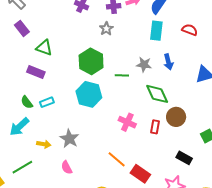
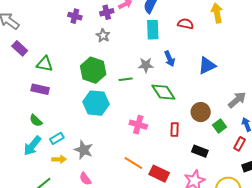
cyan rectangle: (47, 102) -> (57, 138), moved
brown circle: (176, 117) -> (201, 112), moved
red rectangle: (155, 127) -> (175, 130), moved

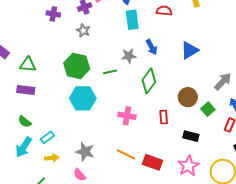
green diamond: (163, 92) -> (149, 81), turned 75
gray star: (84, 150) -> (85, 152), moved

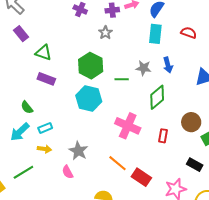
purple rectangle: (26, 90) -> (46, 79), moved
pink cross: (127, 116) -> (128, 126), size x1.4
black rectangle: (191, 136) -> (195, 165), moved

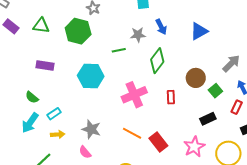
green triangle: (43, 53) -> (41, 26), moved
green hexagon: (91, 66) -> (78, 31), moved
pink cross: (128, 126) -> (134, 95), turned -35
black rectangle: (195, 165) -> (208, 119), turned -42
red rectangle: (141, 177) -> (158, 142), turned 30

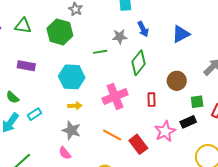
green square: (215, 91) -> (197, 102), moved, turned 32
yellow arrow: (58, 134) -> (75, 106), moved
pink star: (194, 147) -> (165, 131), moved

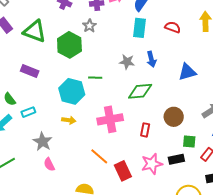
green triangle: (23, 26) -> (35, 31), size x1.4
green line: (100, 52) -> (95, 78), moved
green diamond: (139, 63) -> (140, 91), turned 35
cyan rectangle: (34, 114) -> (28, 112), moved
gray star: (71, 130) -> (42, 142), moved

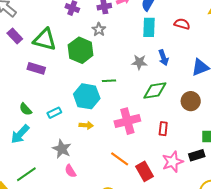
purple rectangle: (30, 71) -> (36, 68), moved
cyan rectangle: (28, 112) -> (54, 113), moved
brown circle: (174, 117) -> (191, 101), moved

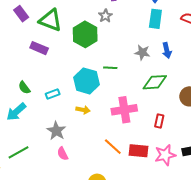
red rectangle: (144, 171) -> (138, 151), moved, turned -60

